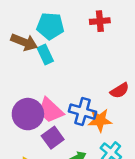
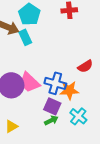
cyan pentagon: (50, 26) -> (29, 14), turned 30
purple square: (53, 138) -> (52, 106), moved, turned -30

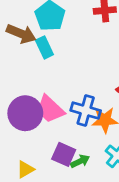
purple square: (52, 106) -> (64, 154), moved

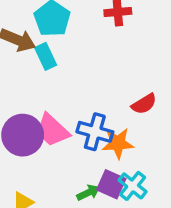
purple square: (64, 154) -> (111, 184), moved

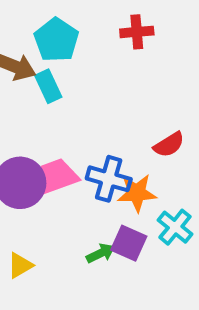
pink trapezoid: (52, 130) -> (56, 177), turned 117
cyan cross: (133, 186) -> (175, 227), moved

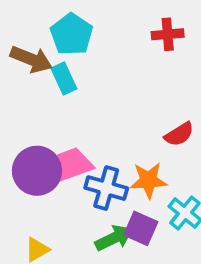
red cross: (137, 32) -> (168, 34), moved
blue cross: (109, 179) -> (106, 188), moved
green arrow: (101, 253) -> (114, 238), size x1.4

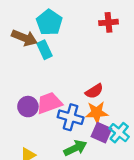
red semicircle: (179, 134) -> (94, 91), moved
purple circle: (37, 171) -> (28, 107), size x0.7
purple square: (141, 228) -> (101, 133), moved

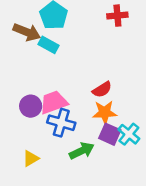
cyan rectangle: (44, 50) -> (48, 45), turned -36
blue cross: (71, 117) -> (61, 123), moved

